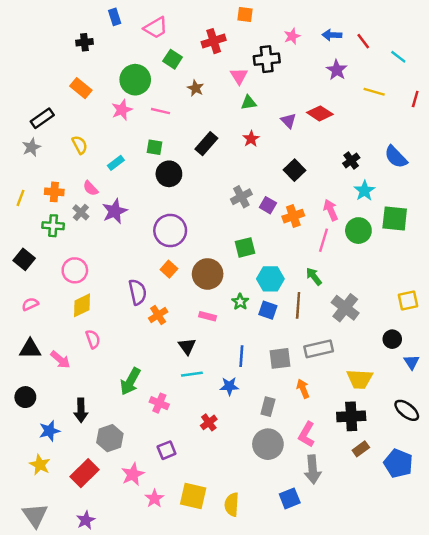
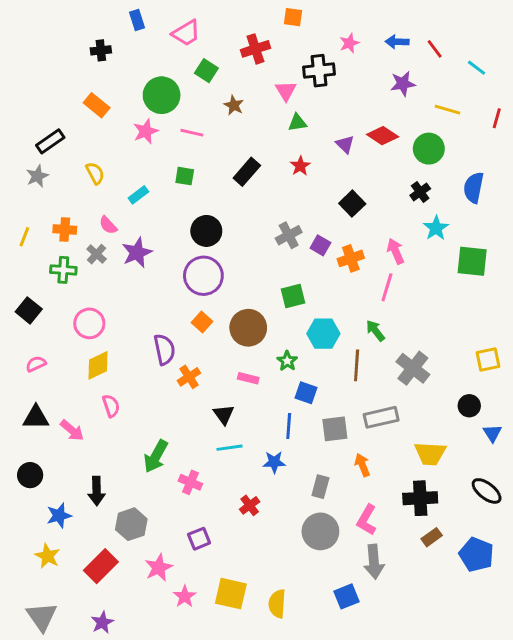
purple star: (337, 70) -> (403, 84), turned 30
blue semicircle: (396, 157) -> (474, 188), turned 55
black circle: (169, 174) -> (206, 231), moved
green circle: (358, 231) -> (429, 149), moved
blue square: (268, 310) -> (306, 393), moved

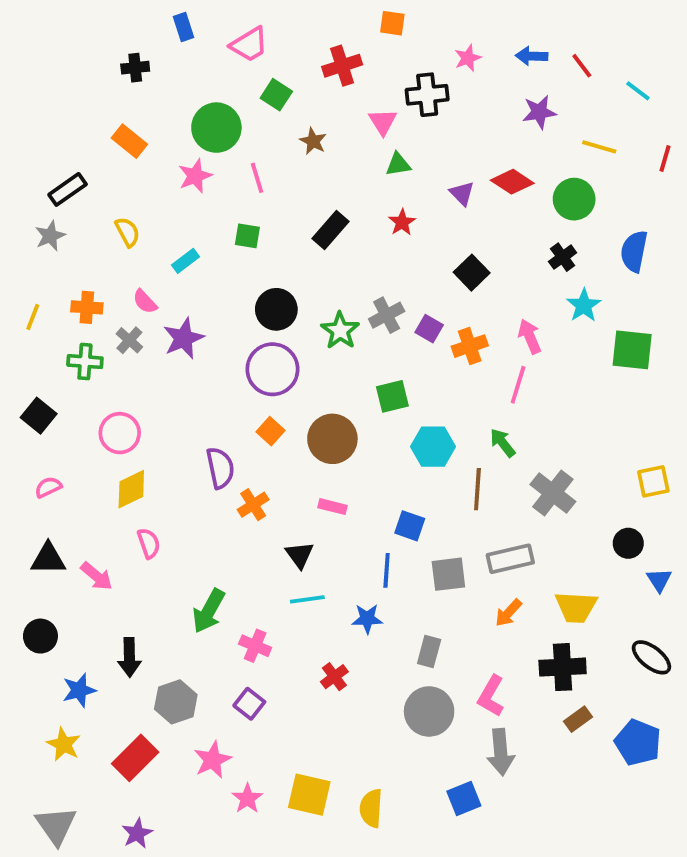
pink line: (192, 133) -> (257, 178), turned 60
green star: (287, 361) -> (340, 331), moved, size x1.4
orange arrow: (362, 465) -> (508, 613), moved, turned -115
purple square: (199, 539) -> (249, 704), moved, turned -30

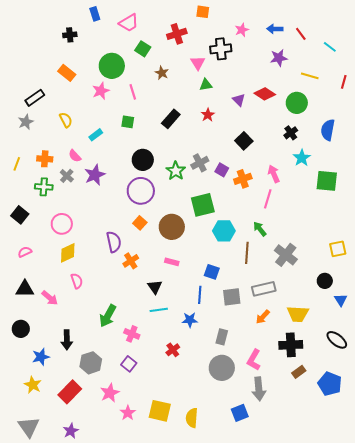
green square: (392, 396) -> (203, 205), size x1.4

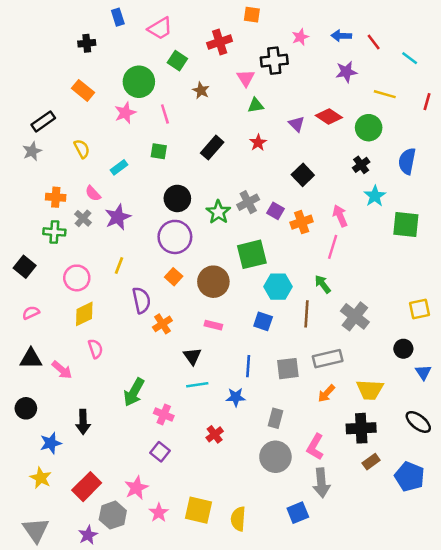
yellow line: (17, 164) -> (119, 266), moved
blue square: (212, 272) -> (263, 321), moved
gray hexagon: (91, 363) -> (113, 515), moved

